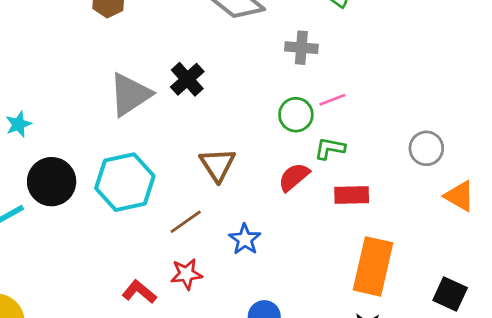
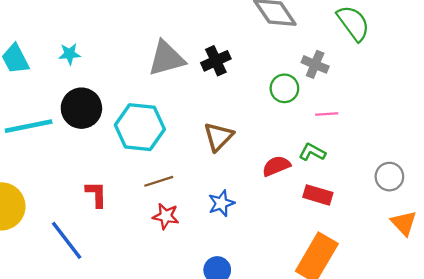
green circle: (296, 115) -> (284, 88), moved
brown line: (186, 222) -> (159, 181), moved
red L-shape: (139, 292) -> (96, 194), moved, turned 32

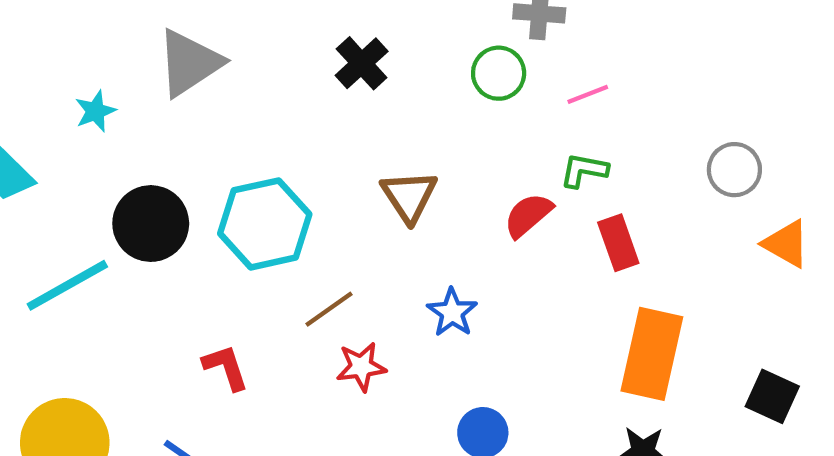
cyan star: (70, 54) -> (95, 111), moved
gray triangle: (166, 58) -> (189, 63), moved
red rectangle: (318, 195) -> (618, 243), turned 72

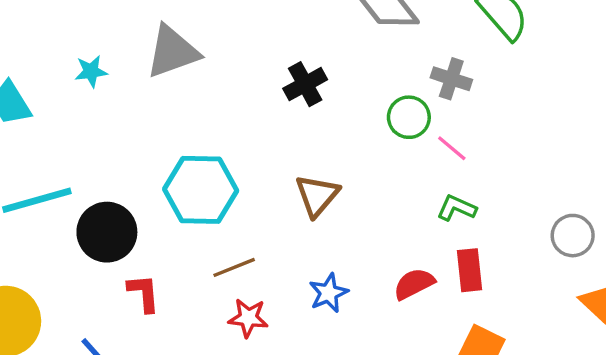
pink line: (588, 94) -> (452, 148), moved, turned 48
red semicircle: (528, 215) -> (414, 284), moved
black circle: (151, 224) -> (107, 232), moved

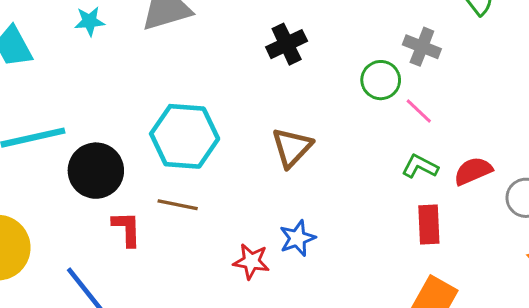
brown line: (234, 267) -> (178, 205), moved, turned 30
red semicircle: (414, 284) -> (473, 171), moved
red star: (248, 318) -> (251, 261), moved

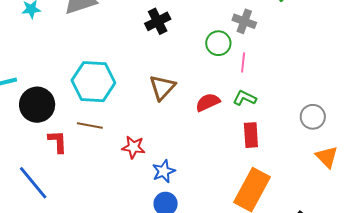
pink line: (419, 111) -> (243, 62), turned 54
red semicircle: (473, 171) -> (208, 102), moved
blue star: (297, 238) -> (164, 171), moved
red star: (251, 261) -> (133, 147), moved

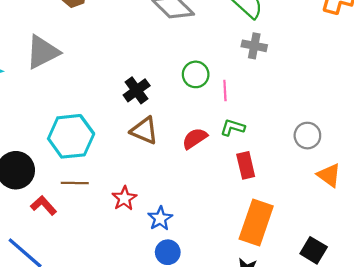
black cross: (158, 21) -> (137, 90), moved
gray cross: (244, 21) -> (254, 46), moved
brown triangle: (162, 87) -> (144, 131), turned -40
red L-shape: (58, 142) -> (44, 205), turned -30
red star: (133, 147) -> (124, 198), turned -30

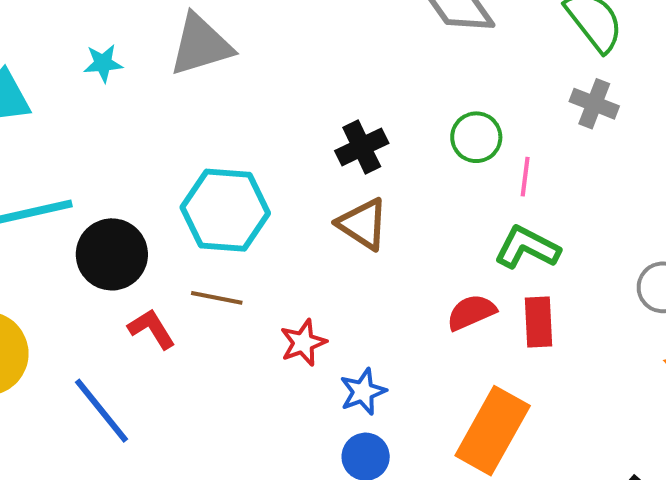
green L-shape: (233, 127) -> (527, 248), size x1.4
red semicircle: (195, 138) -> (471, 312), moved
orange rectangle: (256, 223) -> (493, 431), moved

